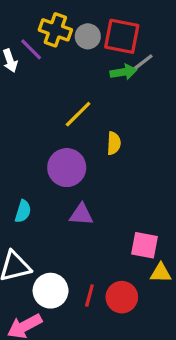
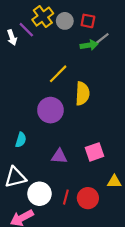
yellow cross: (55, 30) -> (43, 17), turned 35
red square: (122, 36) -> (88, 21), size x0.6
yellow semicircle: (114, 143) -> (82, 94), size x1.5
purple triangle: (81, 215) -> (59, 156), moved
pink square: (144, 245) -> (95, 152), moved, turned -30

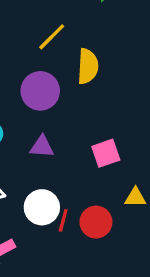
purple triangle: (59, 156) -> (42, 147), moved
white circle: (39, 194) -> (42, 207), moved

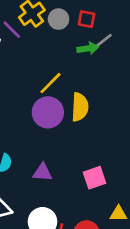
purple circle: (40, 91) -> (48, 112), moved

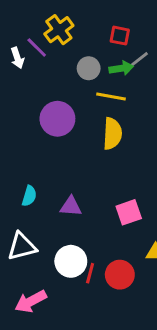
gray circle: (59, 19) -> (89, 68), moved
yellow line: (51, 83) -> (111, 96), moved, turned 55
purple circle: (48, 112) -> (57, 119), moved

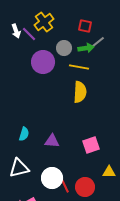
white arrow: (17, 58) -> (16, 31), moved
purple circle: (57, 119) -> (43, 62), moved
red line: (90, 273) -> (65, 186), turned -40

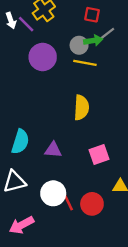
gray circle: (64, 48) -> (79, 45), moved
yellow semicircle: (80, 92) -> (81, 108), moved
cyan semicircle: (24, 134) -> (20, 142), size x1.5

